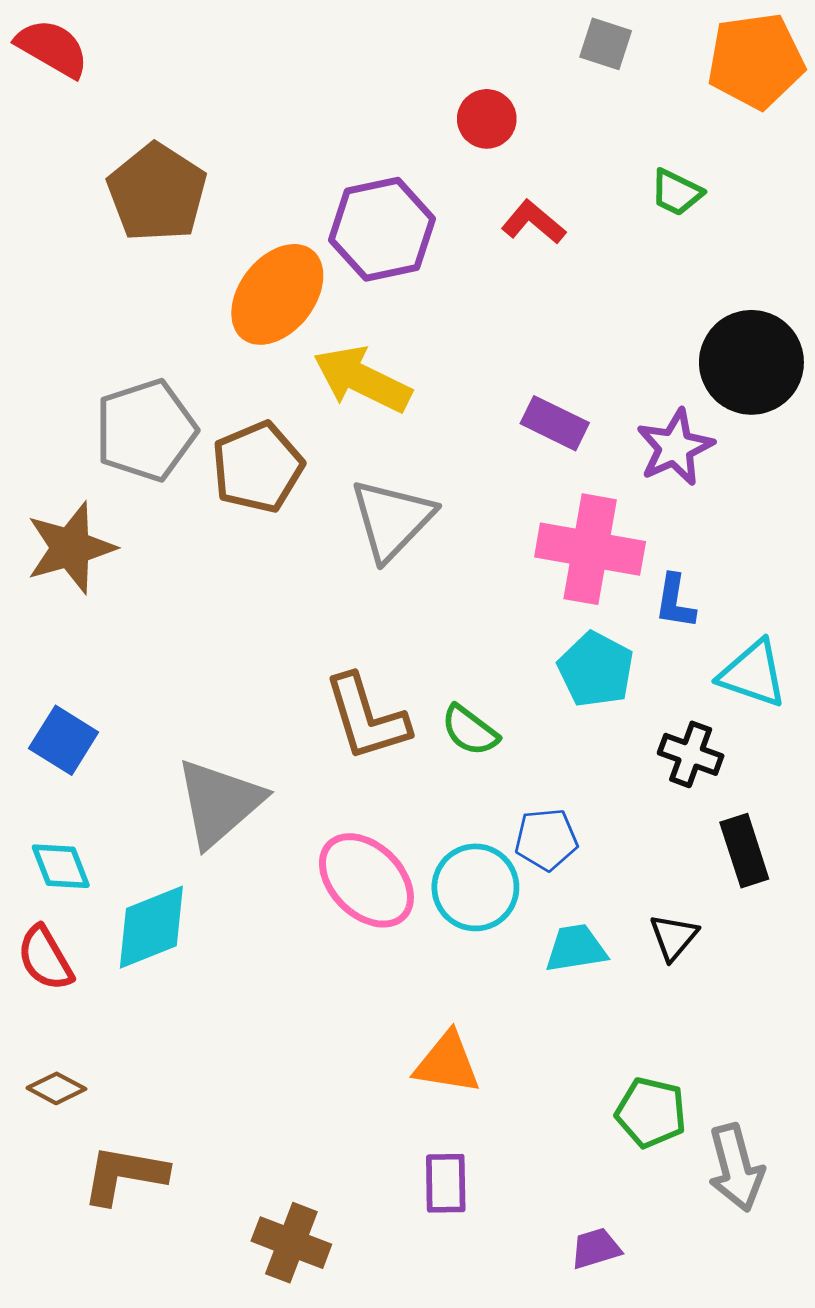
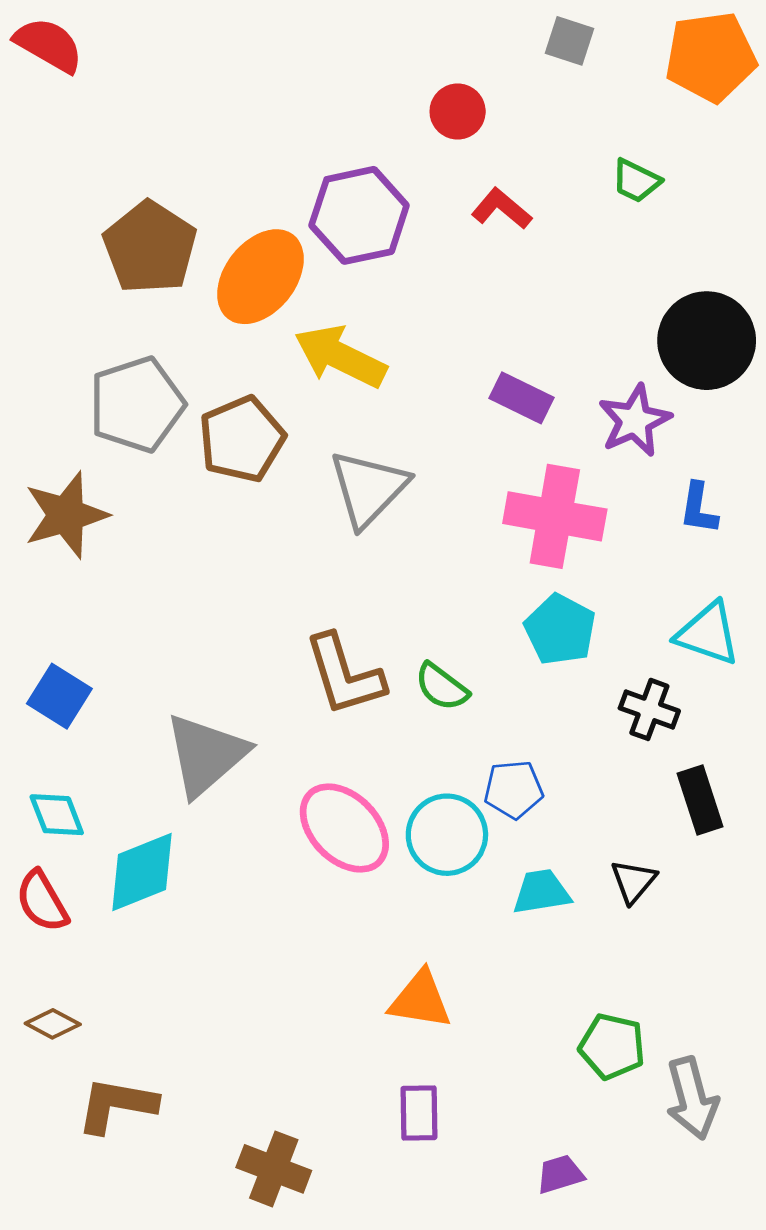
brown pentagon: (157, 192) -> (150, 247), moved
blue L-shape: (675, 602) -> (699, 508), moved

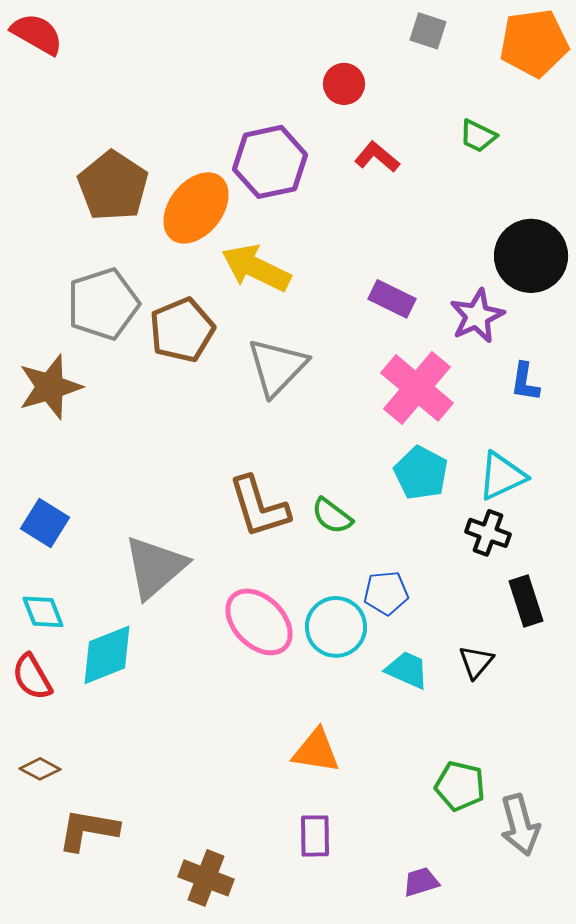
pink cross: (555, 516) -> (417, 388), turned 30
cyan triangle: (708, 634) -> (502, 476), moved, turned -44
cyan trapezoid: (541, 892) -> (407, 670), turned 33

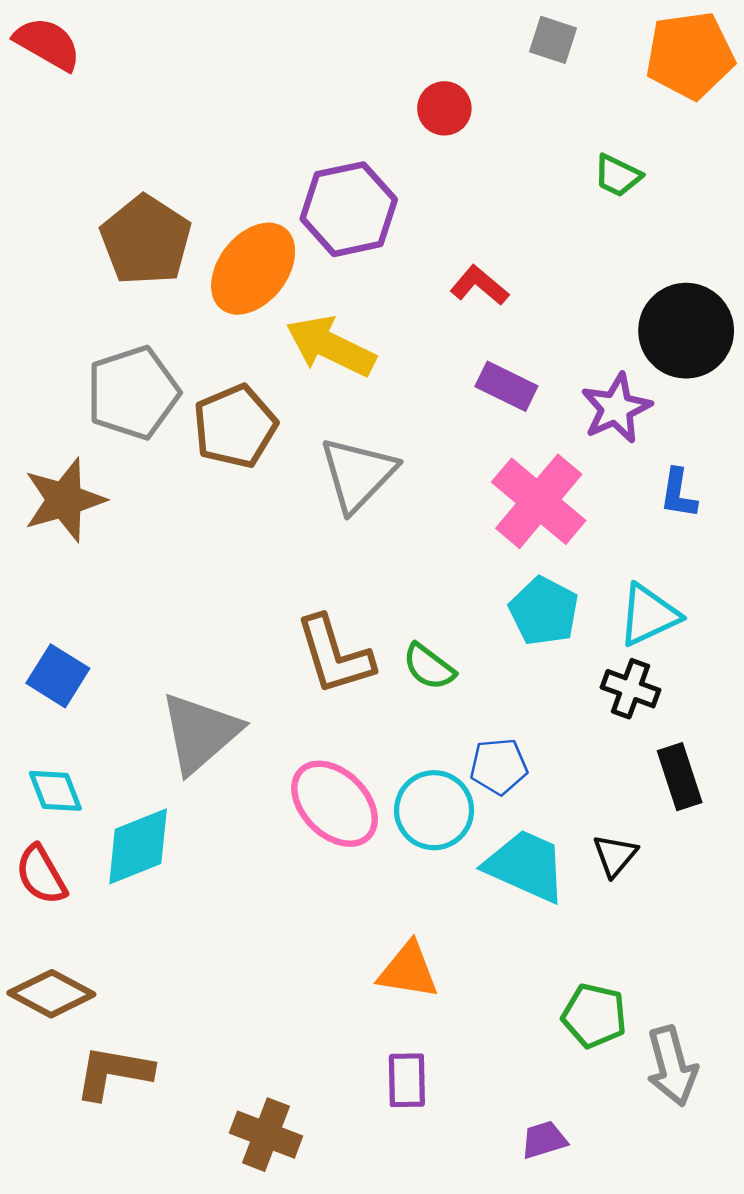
red L-shape: (377, 157) -> (479, 285), moved
cyan trapezoid: (407, 670) -> (526, 866), size x1.5
brown diamond: (40, 769) -> (51, 994), size x1.6

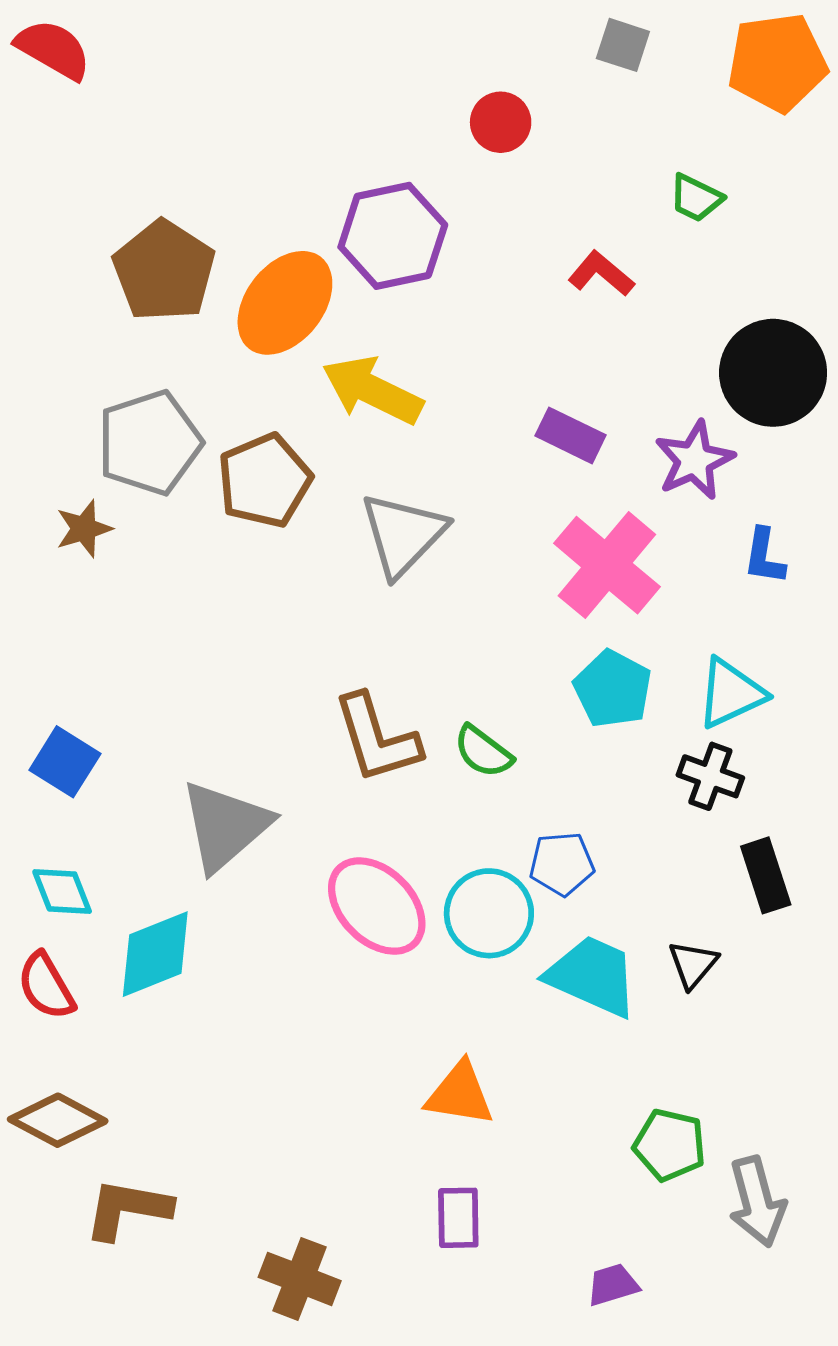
red L-shape: (479, 285) -> (601, 274), moved
brown star: (64, 500) -> (84, 529), moved, size x0.6

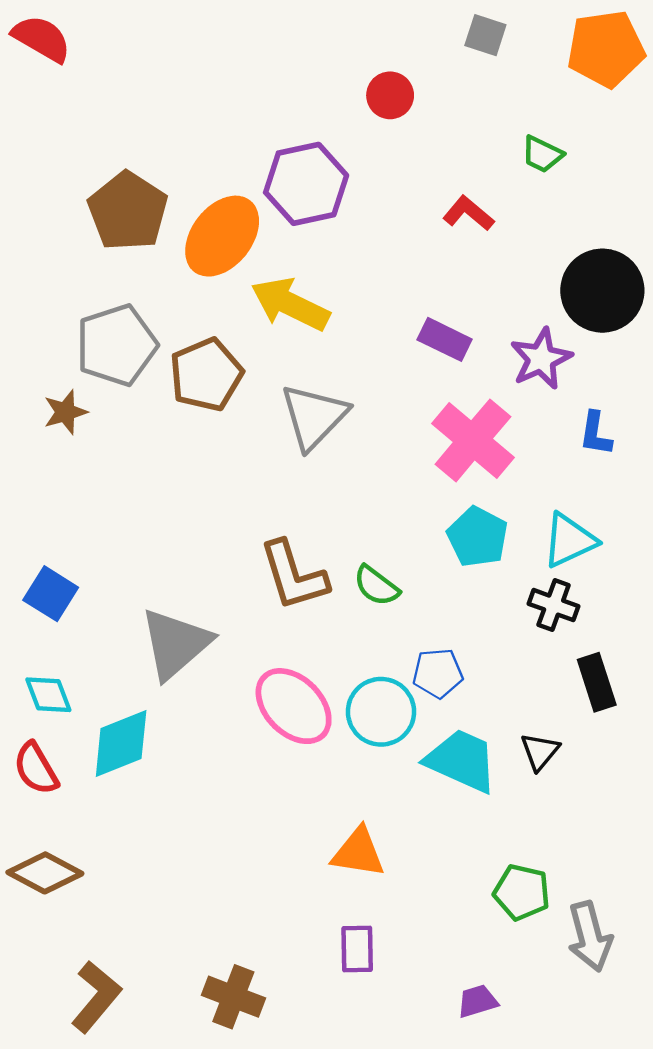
brown L-shape: (128, 1209) -> (96, 997), moved, turned 120

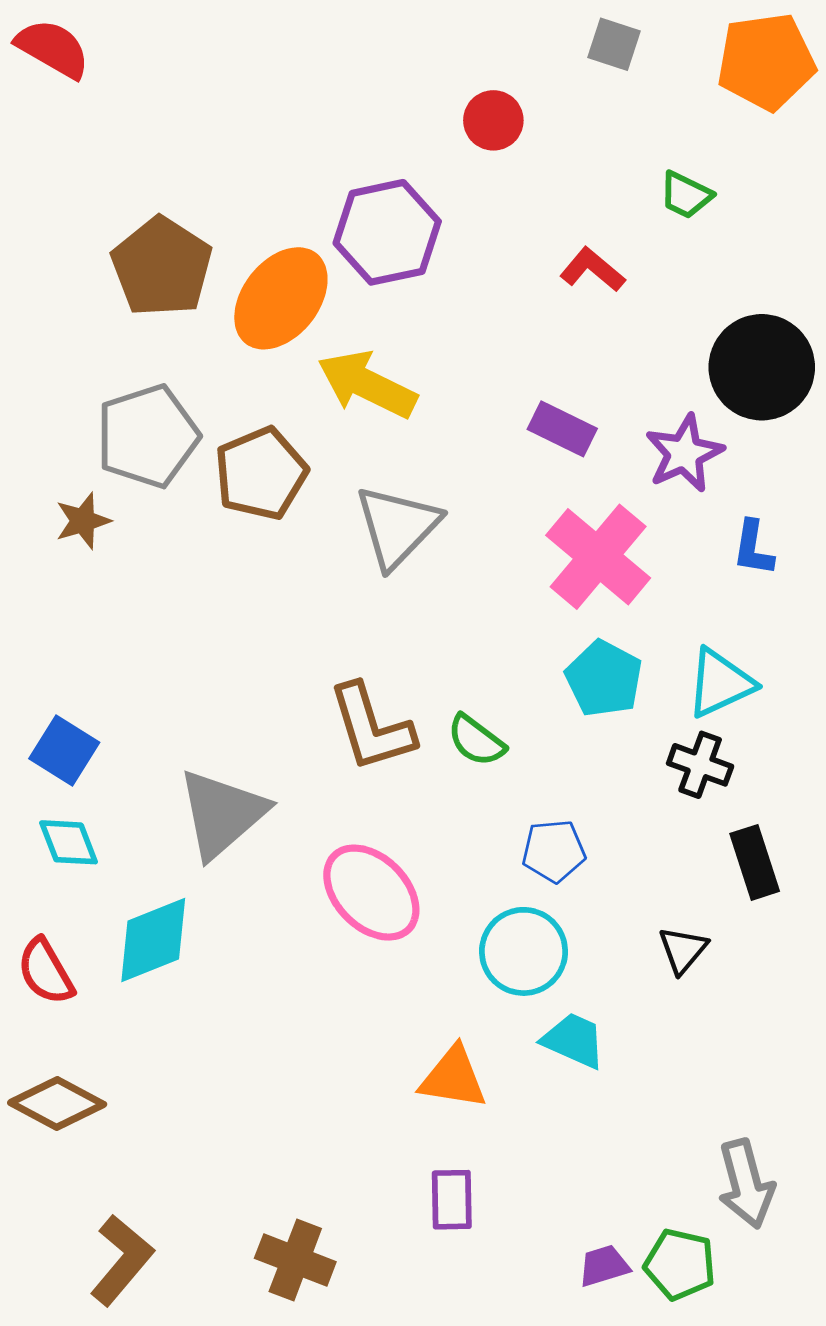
cyan diamond: (48, 695) -> (69, 842), moved
cyan circle: (381, 712) -> (524, 951), moved
cyan trapezoid: (462, 761) -> (574, 1040), moved, size x0.7
green pentagon: (522, 892) -> (680, 1264), moved

